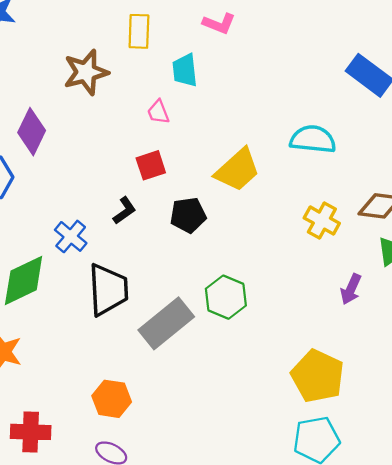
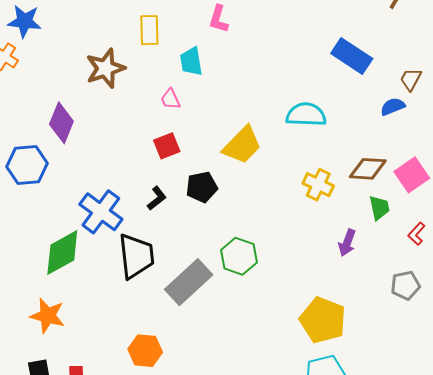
pink L-shape: (219, 24) -> (219, 19), turned 88
black L-shape: (124, 211) -> (157, 198), moved
blue cross: (71, 236) -> (101, 212), size x1.5

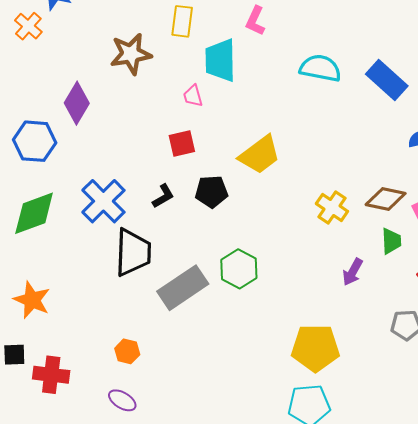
cyan trapezoid: (191, 61) -> (220, 60), size x1.4
cyan semicircle: (306, 115) -> (320, 68), moved
green diamond: (62, 253) -> (34, 213), moved
yellow pentagon: (323, 320) -> (315, 348), turned -30
orange hexagon: (145, 351) -> (127, 351), size x0.7

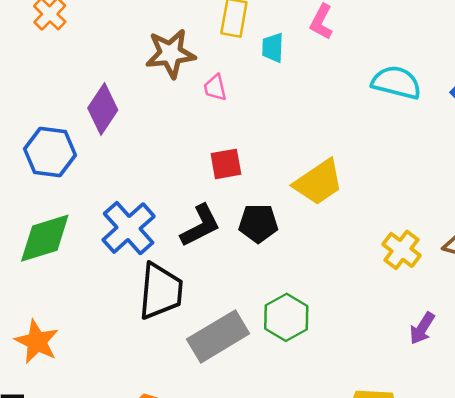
cyan trapezoid: (220, 60) -> (273, 48), moved, size x0.6
pink trapezoid: (193, 96) -> (215, 88), moved
black L-shape: (163, 196) -> (200, 226), size x1.5

